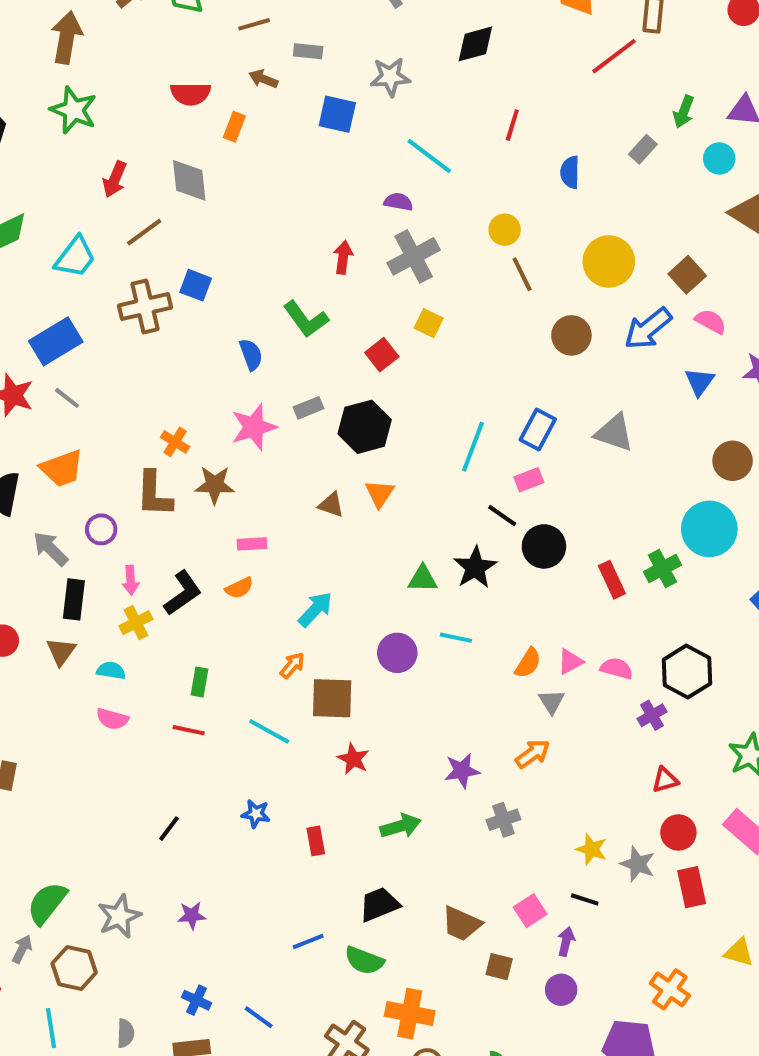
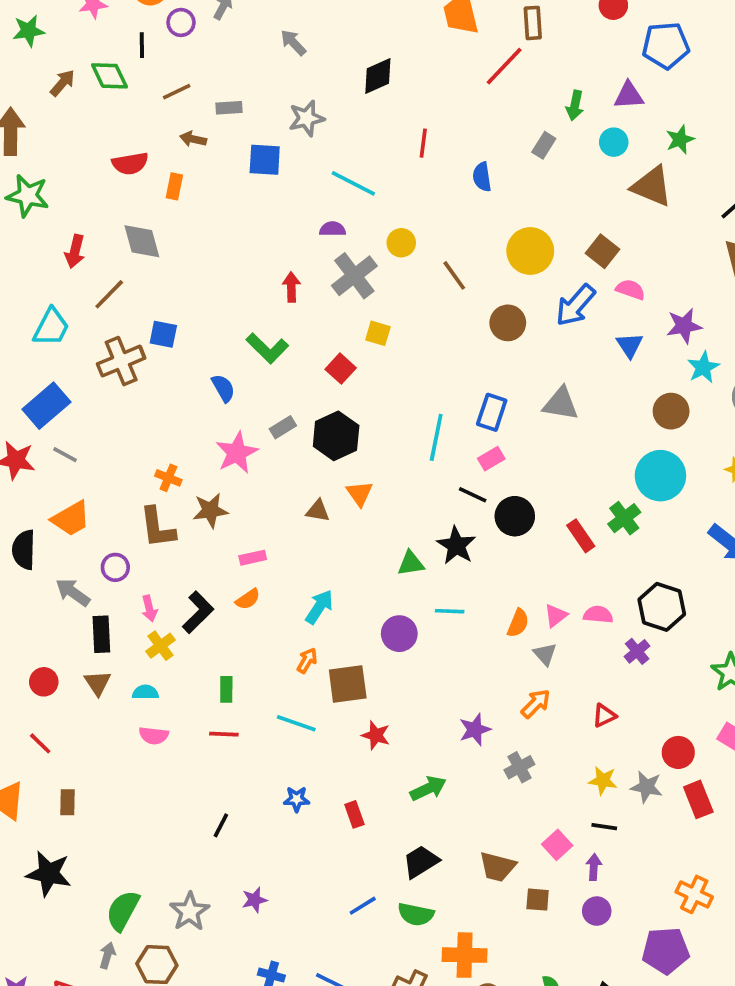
yellow circle: (505, 230) -> (401, 243), moved
red triangle: (665, 780) -> (604, 716), moved

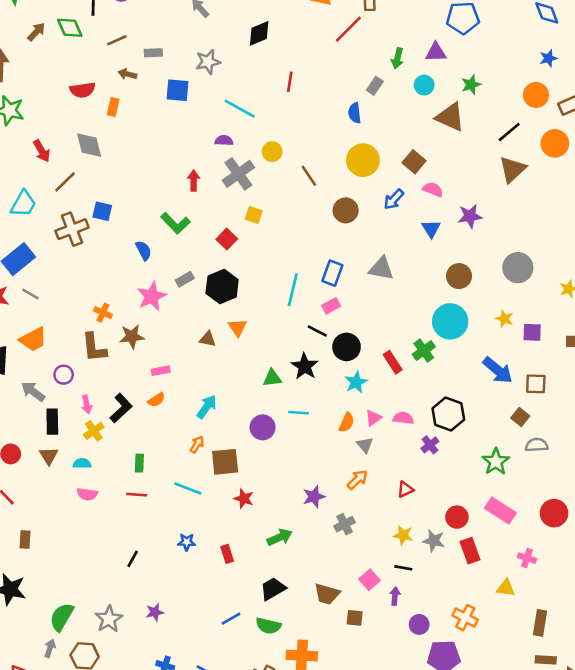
blue semicircle: (482, 177) -> (355, 113), moved
red arrow: (75, 251) -> (42, 151), turned -45
blue arrow: (575, 305) -> (394, 199), size x0.7
cyan star: (703, 367) -> (356, 382), moved
purple circle: (597, 911) -> (419, 624), moved

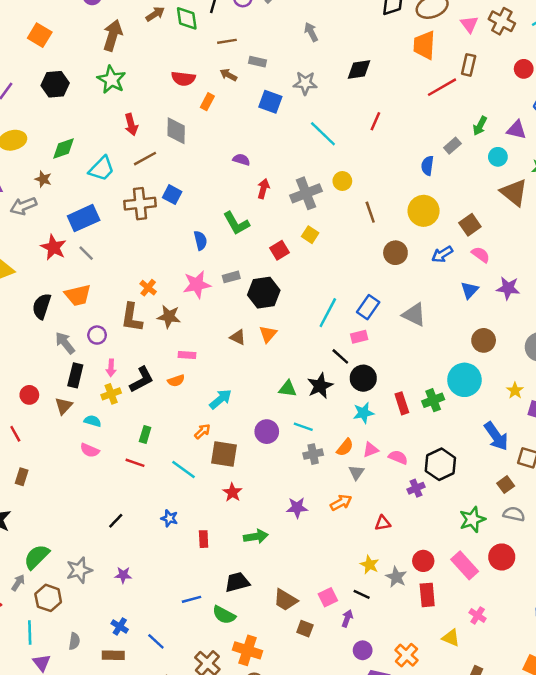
purple semicircle: (224, 141) -> (241, 160), moved
red circle: (554, 513) -> (502, 557), moved
gray cross: (345, 524) -> (313, 454), moved

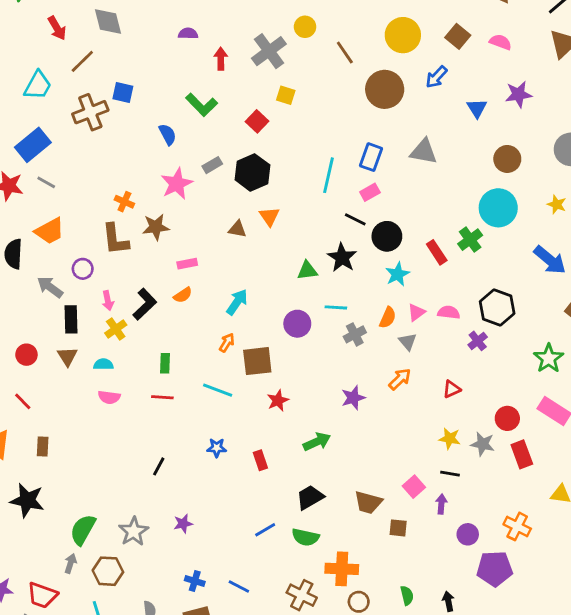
brown circle: (395, 253) -> (385, 89), size x1.4
pink semicircle: (481, 255) -> (501, 42), moved
red star: (232, 492) -> (278, 401), turned 30

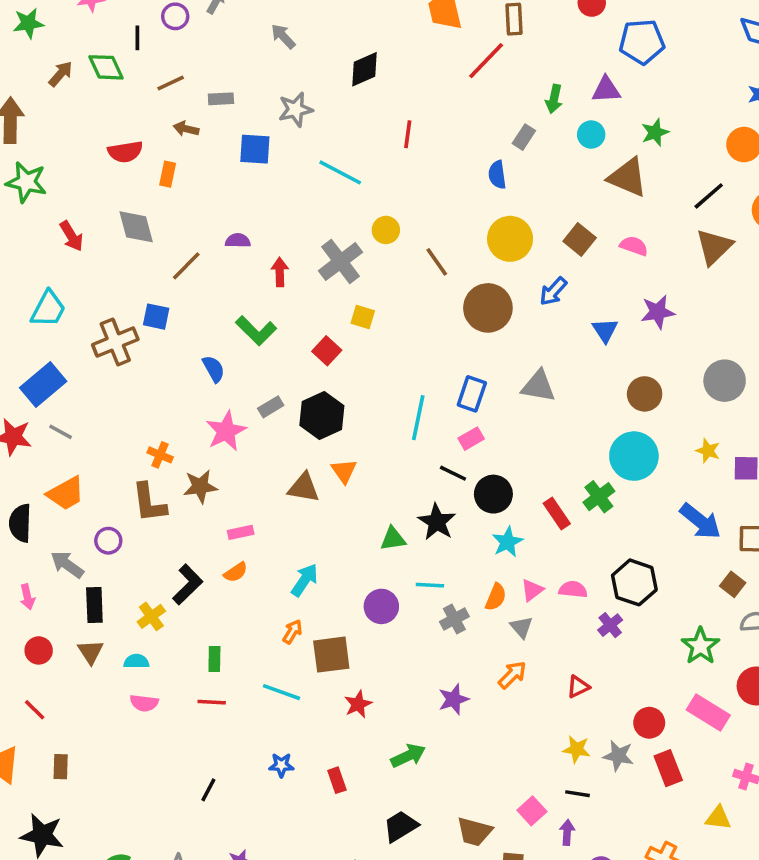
brown line: (82, 61) -> (186, 266), moved
brown triangle: (237, 229) -> (304, 488), size x1.4
pink arrow: (108, 301) -> (27, 597), moved

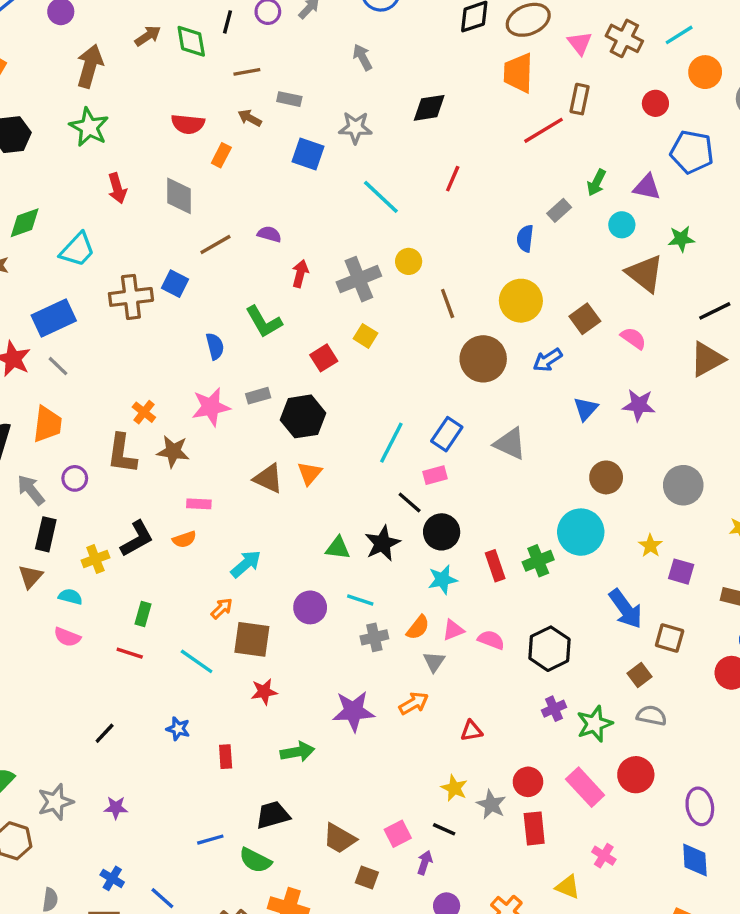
orange trapezoid: (66, 493) -> (47, 424), turned -69
purple cross: (610, 625) -> (554, 709), moved
purple star: (453, 699) -> (353, 711), size x1.4

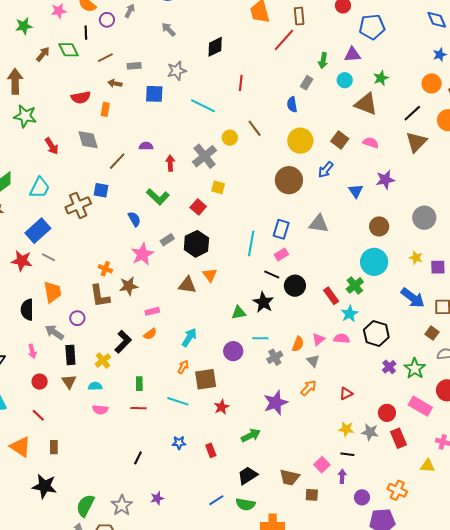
brown line: (448, 304) -> (255, 128), moved
cyan star: (443, 580) -> (350, 314), moved

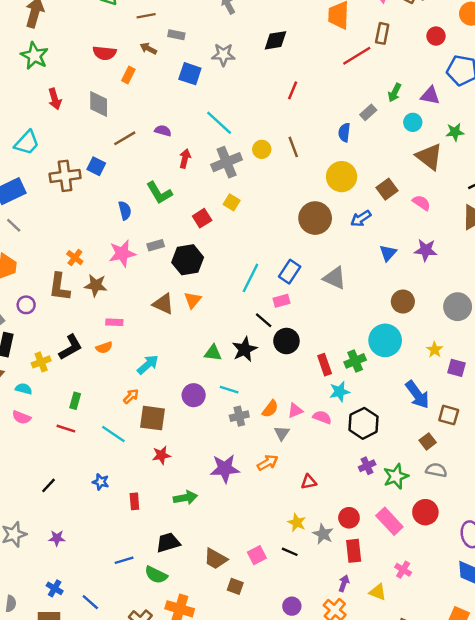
cyan line: (203, 106) -> (219, 123), moved
purple arrow: (342, 476) -> (344, 583), moved

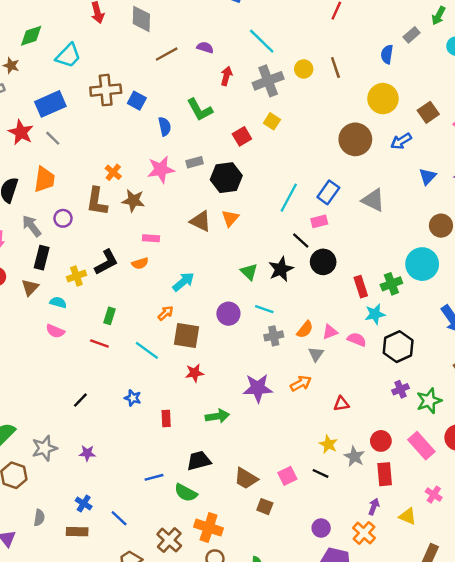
blue square: (96, 166) -> (137, 101), moved
green triangle: (213, 353) -> (249, 272), turned 36

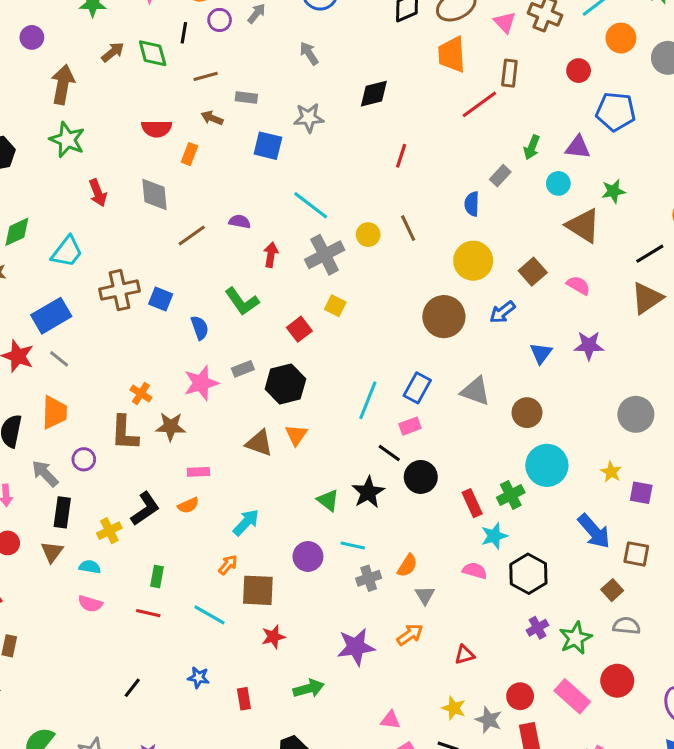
brown circle: (441, 226) -> (527, 413), moved
pink triangle: (330, 332) -> (391, 720), moved, turned 35

